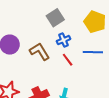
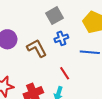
red line: (68, 60) -> (65, 73), moved

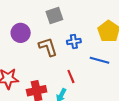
gray square: (54, 16) -> (54, 15), moved

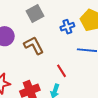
blue cross: (74, 41) -> (67, 27), moved

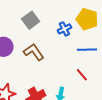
red line: (61, 71) -> (82, 75), moved

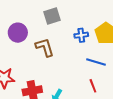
red line: (82, 75) -> (93, 86), moved

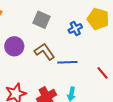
gray square: (52, 16) -> (41, 20), turned -30
blue line: (96, 62) -> (67, 62), moved

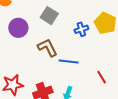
purple circle: (14, 46) -> (18, 28), moved

